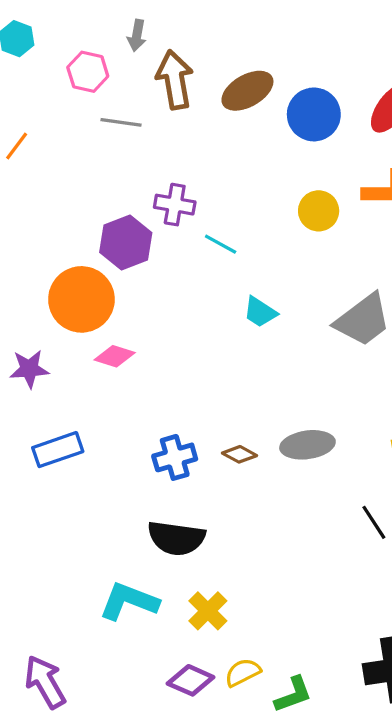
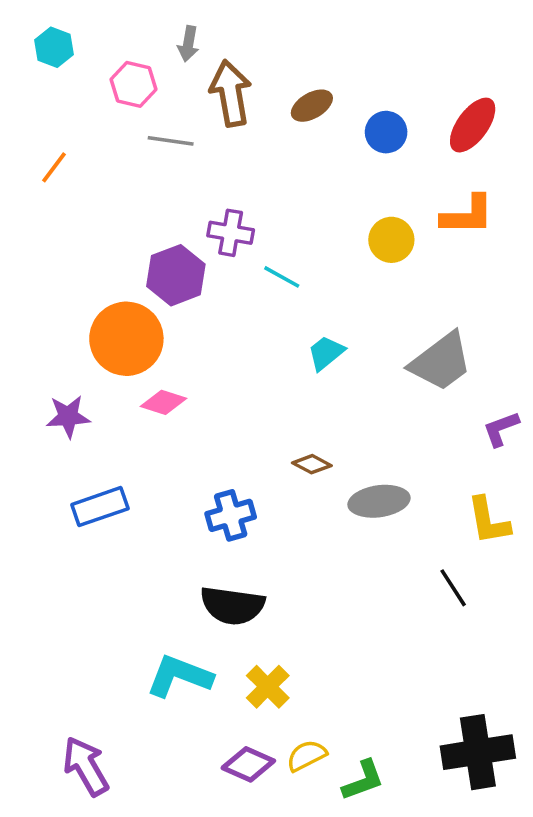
brown ellipse: (247, 91) -> (312, 106), size x0.7
blue circle: (314, 114) -> (386, 132), size x0.7
cyan trapezoid: (260, 312) -> (326, 353), turned 108
brown diamond: (240, 454) -> (312, 464), moved

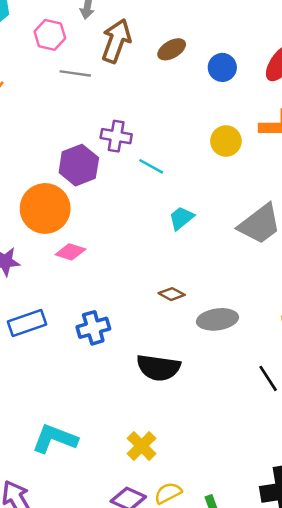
brown arrow: (231, 93) -> (116, 41), turned 30
blue cross: (231, 515) -> (93, 328), moved
black semicircle: (232, 605) -> (158, 368), moved
cyan L-shape: (179, 676) -> (55, 439), moved

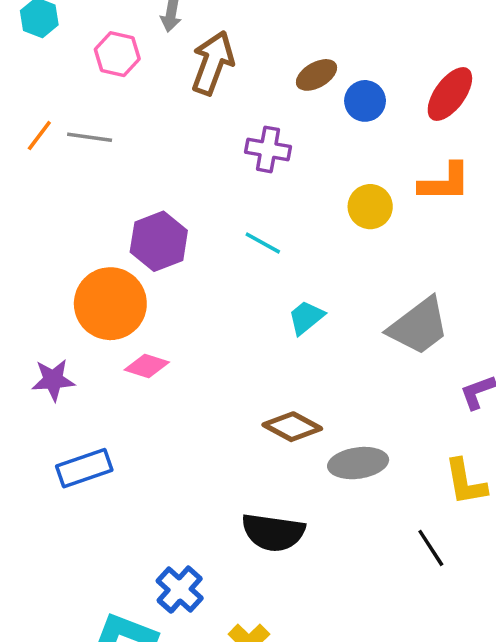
brown ellipse: (172, 49) -> (317, 75), moved
gray line: (75, 73) -> (90, 137), moved
purple cross: (116, 136) -> (268, 149), moved
brown diamond: (172, 294) -> (292, 427), size x1.5
blue cross: (93, 328) -> (180, 590), moved, turned -32

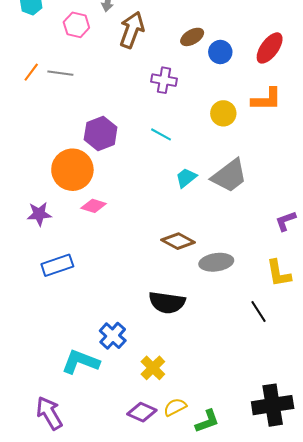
gray trapezoid: (419, 326) -> (229, 176), moved

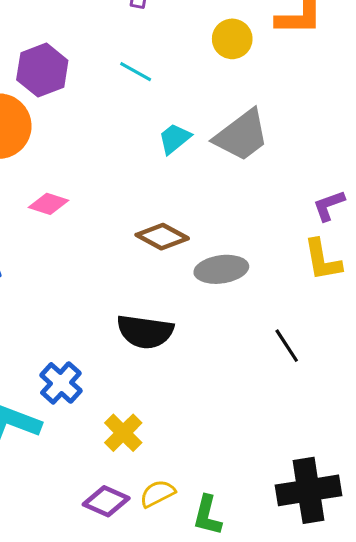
pink diamond: (94, 206) -> (49, 204), moved
yellow L-shape: (279, 273) -> (323, 260), moved
green L-shape: (207, 421) -> (207, 515), turned 124

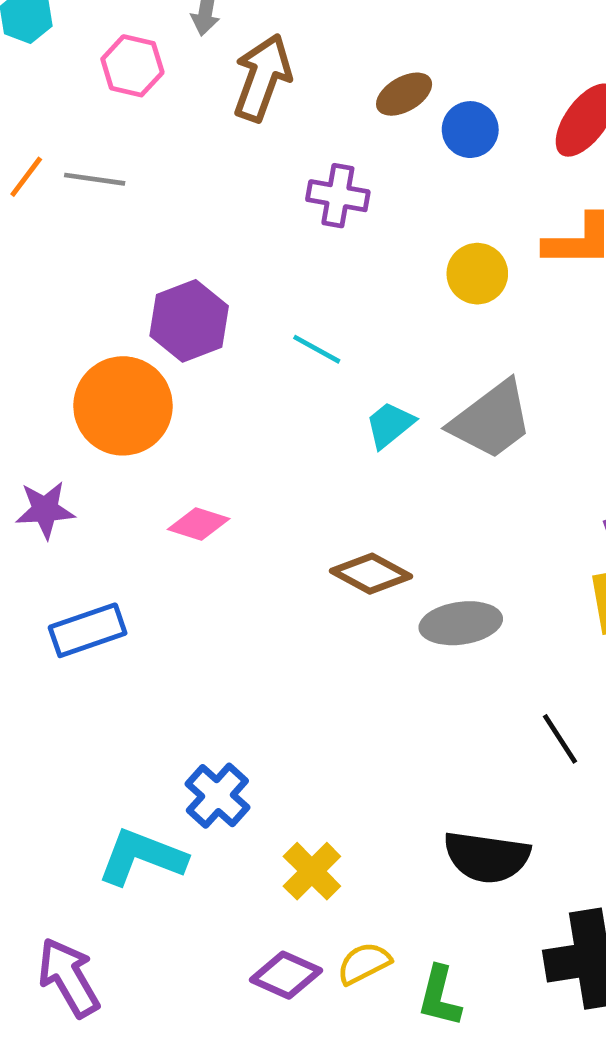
cyan line: (136, 72) -> (317, 349), moved
black semicircle: (145, 332) -> (487, 857), moved

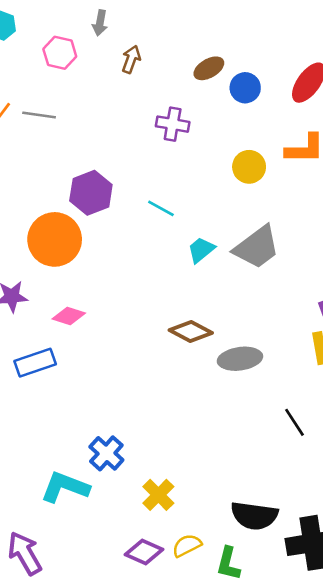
brown arrow: (262, 78) -> (131, 59), size x0.6
pink diamond: (199, 524) -> (69, 316), moved
black semicircle: (487, 857) -> (254, 516), moved

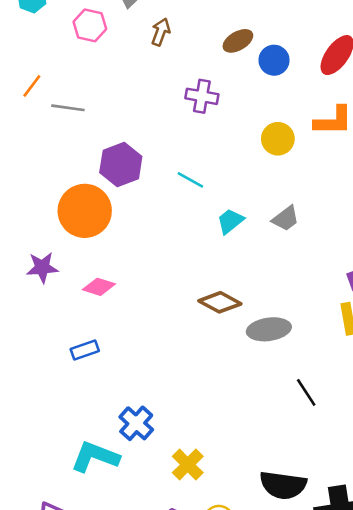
gray line: (39, 115) -> (68, 108), moved
gray trapezoid: (257, 247) -> (286, 219), size x0.6
blue rectangle: (35, 363) -> (85, 350), moved, size x0.7
black line: (294, 422) -> (306, 392), moved

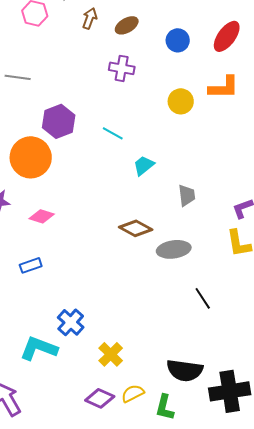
brown ellipse: (238, 41) -> (127, 25), moved
gray trapezoid: (286, 219) -> (187, 195), moved, turned -60

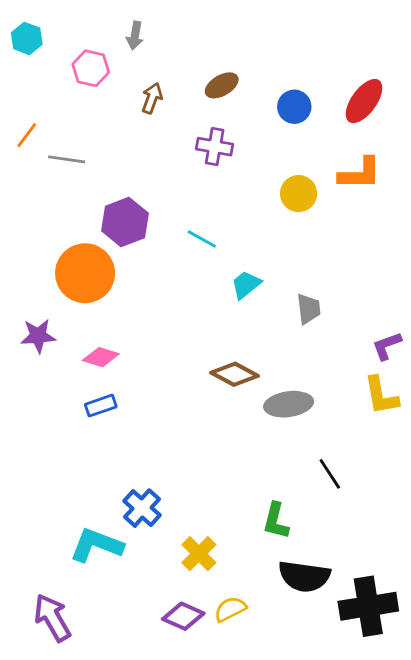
brown arrow: (90, 18) -> (152, 98), moved
gray trapezoid: (187, 195) -> (309, 309), moved
blue rectangle: (31, 265) -> (101, 406), moved
green L-shape: (165, 407) -> (276, 521), moved

